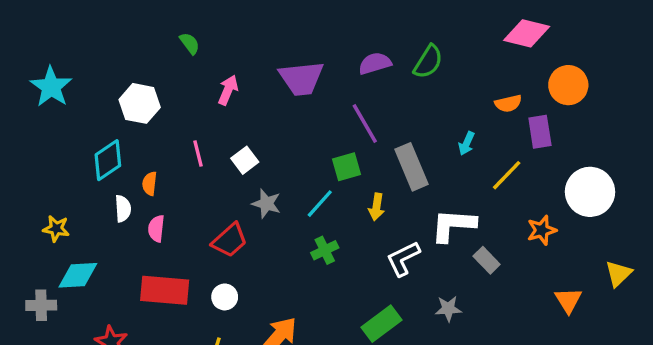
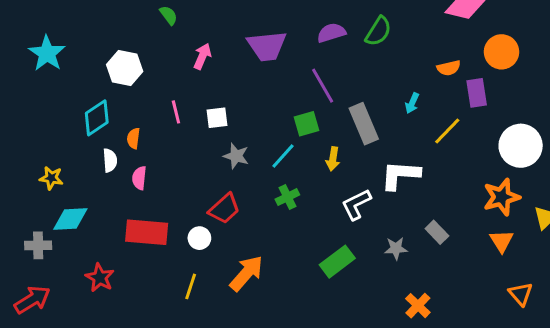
white square: (245, 160) -> (217, 118), turned 30
orange star: (542, 230) -> (502, 197), moved, size x1.4
red trapezoid: (230, 240) -> (224, 209), moved
gray rectangle: (487, 260) -> (437, 232), moved

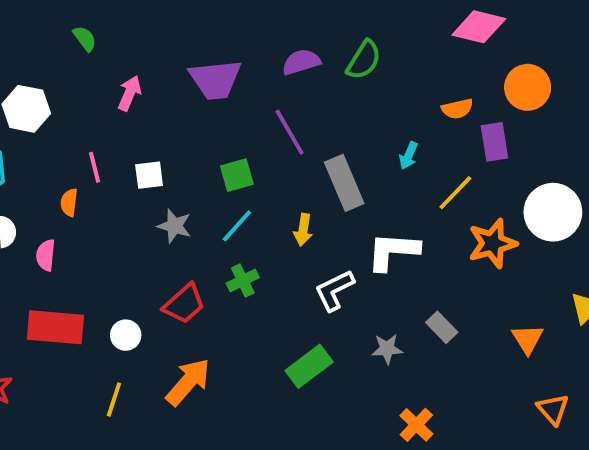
green square: (306, 124) -> (237, 175), moved
orange semicircle: (133, 138) -> (69, 202), moved
orange star: (502, 197) -> (492, 243), moved
red trapezoid: (224, 209) -> (184, 304), moved

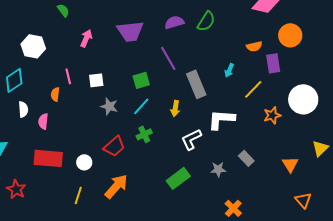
orange star: (492, 243) -> (272, 115), size x0.7

